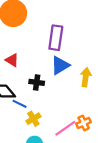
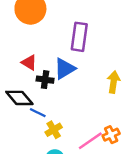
blue triangle: (60, 65) -> (65, 69), moved
black cross: (37, 82) -> (45, 80), moved

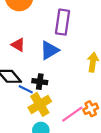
black cross: (45, 80) -> (40, 82), moved
yellow cross: (54, 130) -> (40, 104), size x1.5

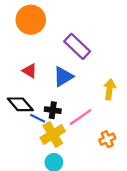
purple rectangle: (63, 22) -> (77, 46), turned -55
pink line: (72, 114) -> (81, 117), moved

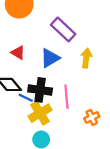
yellow arrow: (110, 89) -> (86, 58), moved
black cross: (53, 110) -> (40, 90), size x1.5
pink line: (81, 117) -> (66, 97), turned -60

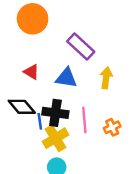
blue triangle: (50, 58) -> (66, 78), turned 40
blue line: (26, 98) -> (40, 121), turned 56
orange cross: (92, 117) -> (112, 127), moved

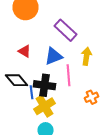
blue triangle: (66, 78) -> (54, 56), turned -30
pink line: (84, 120) -> (68, 75), moved

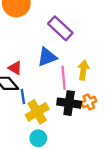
red triangle: (24, 51) -> (15, 68), moved
yellow arrow: (86, 56) -> (83, 70), moved
black cross: (44, 85) -> (69, 103), moved

